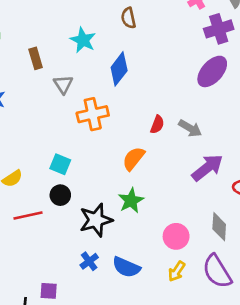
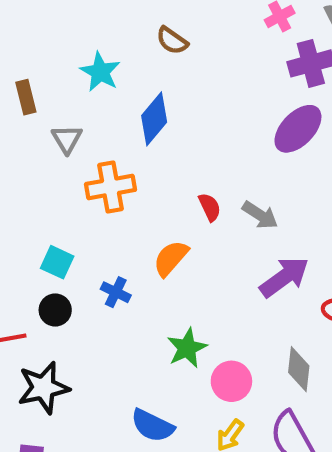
brown semicircle: (128, 18) -> (172, 41), turned -45
red semicircle: (157, 124) -> (210, 207), turned -48
green star: (131, 201) -> (187, 348), moved
black star: (96, 220) -> (43, 388), moved
blue cross: (89, 261) -> (116, 292), moved, turned -30

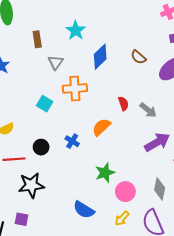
brown semicircle: (172, 41) -> (138, 57), moved
cyan square: (57, 262) -> (45, 104), moved

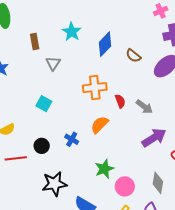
blue diamond: (100, 57) -> (105, 44), moved
orange cross: (75, 88) -> (95, 88), moved
black star: (31, 185) -> (54, 184), moved

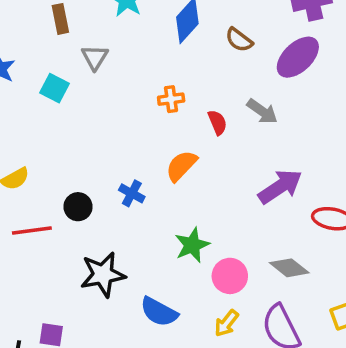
orange cross: (95, 88) -> (171, 99), size x0.6
cyan square: (44, 104) -> (54, 88), moved
gray arrow: (144, 107) -> (262, 111), moved
gray diamond: (158, 183) -> (289, 268), turned -60

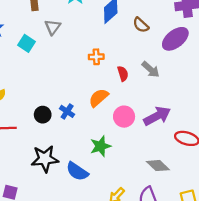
black circle: (78, 207) -> (43, 115), moved
pink circle: (230, 276) -> (124, 117), moved
blue semicircle: (159, 312) -> (77, 171), moved

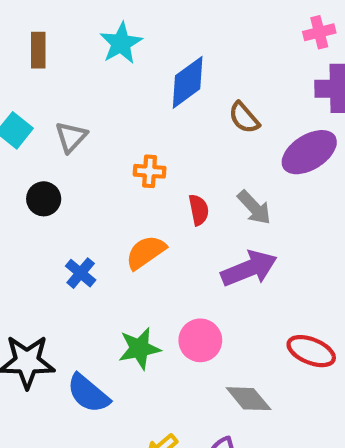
gray triangle: (53, 27) -> (71, 137), moved
black circle: (43, 115) -> (44, 199), moved
purple arrow: (157, 116) -> (249, 269), moved
pink circle: (124, 117) -> (200, 340), moved

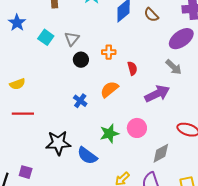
brown semicircle: (244, 118) -> (151, 15), moved
black circle: (44, 199) -> (81, 60), moved
gray arrow: (254, 208) -> (174, 67), moved
gray diamond: (249, 399) -> (161, 153), turned -75

